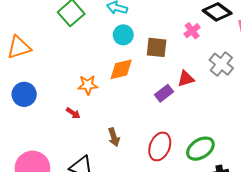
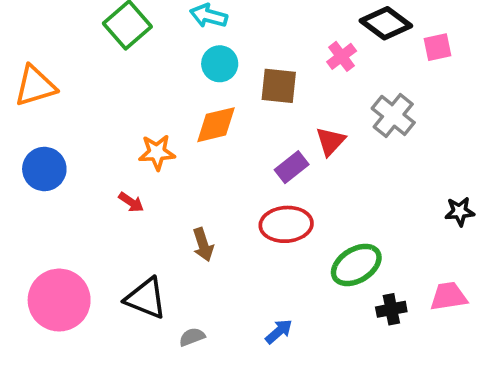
red triangle: (186, 79) -> (330, 141), turned -30
red ellipse: (160, 146) -> (286, 224), moved, turned 64

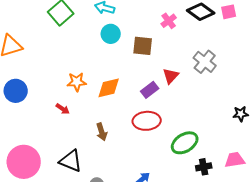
pink square: (437, 47) -> (229, 12), moved
pink cross: (342, 56) -> (169, 21), moved
orange diamond: (216, 125) -> (109, 88), moved

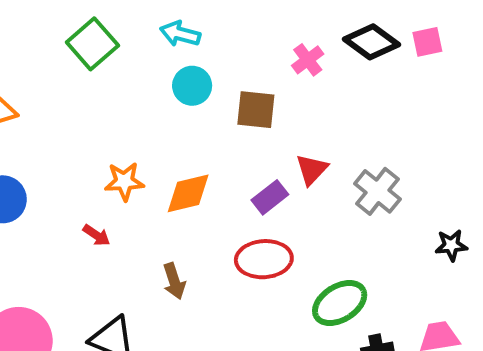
gray cross: (205, 62) -> (377, 191), moved

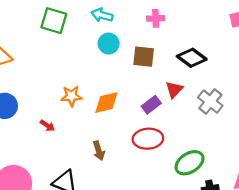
black diamond: (372, 42) -> (192, 58), moved
green square: (92, 44) -> (54, 21), turned -32
pink cross: (308, 60) -> (156, 18), moved, turned 35
red arrow: (96, 235) -> (47, 126), moved

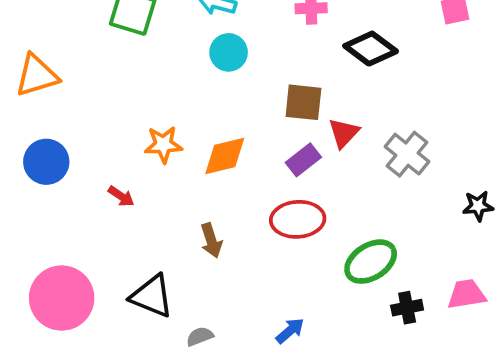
brown square: (144, 57) -> (303, 102), moved
black diamond: (192, 58) -> (371, 49), moved

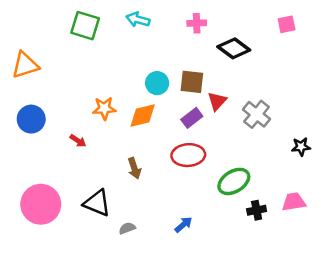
cyan circle: (229, 52) -> (157, 83), moved

